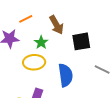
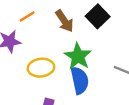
black square: (81, 41) -> (98, 16), moved, turned -30
green star: (41, 42) -> (78, 56), moved, size x1.6

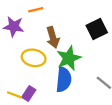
brown arrow: (64, 21) -> (53, 37), moved

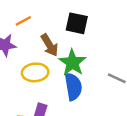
black square: (97, 29) -> (77, 23), moved, turned -36

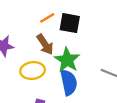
orange line: (23, 21) -> (47, 18), moved

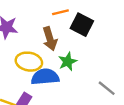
green star: (67, 60) -> (68, 62), size x0.7
blue semicircle: (69, 82) -> (45, 77), moved, turned -100

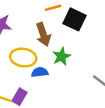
blue semicircle: (45, 77) -> (40, 72), size x0.6

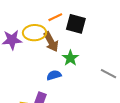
yellow ellipse: (23, 58) -> (35, 33), moved

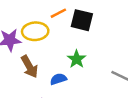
brown arrow: (51, 42) -> (29, 67), moved

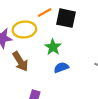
green star: (77, 59) -> (53, 47), moved
blue semicircle: (58, 79) -> (61, 67), moved

